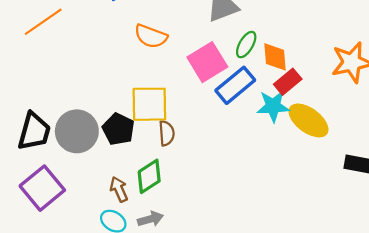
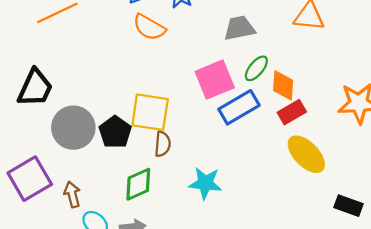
orange semicircle: (151, 36) -> (149, 27), moved
cyan star: (273, 106) -> (205, 183), moved
black trapezoid: (34, 131) -> (35, 88), moved
brown arrow: (119, 189) -> (72, 194), moved

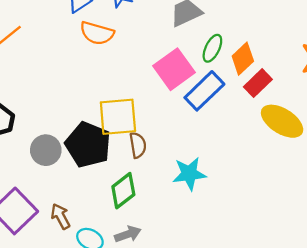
orange diamond: (283, 85) -> (243, 59), turned 56
gray circle: (73, 128) -> (46, 150), size x0.7
black pentagon: (115, 132) -> (88, 145), size x1.4

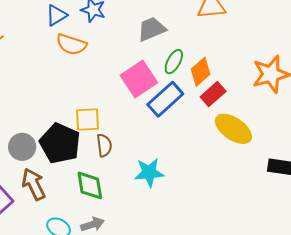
yellow square: (118, 117) -> (87, 119), size x0.7
green diamond: (123, 191) -> (90, 185), turned -64
brown arrow: (61, 216) -> (34, 184), moved, size x1.4

